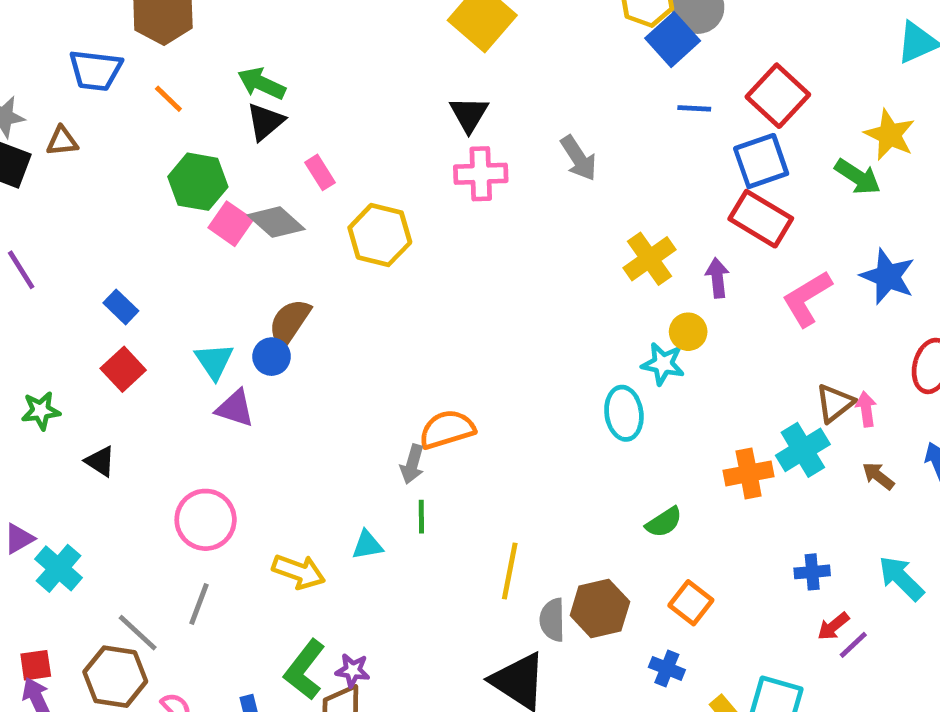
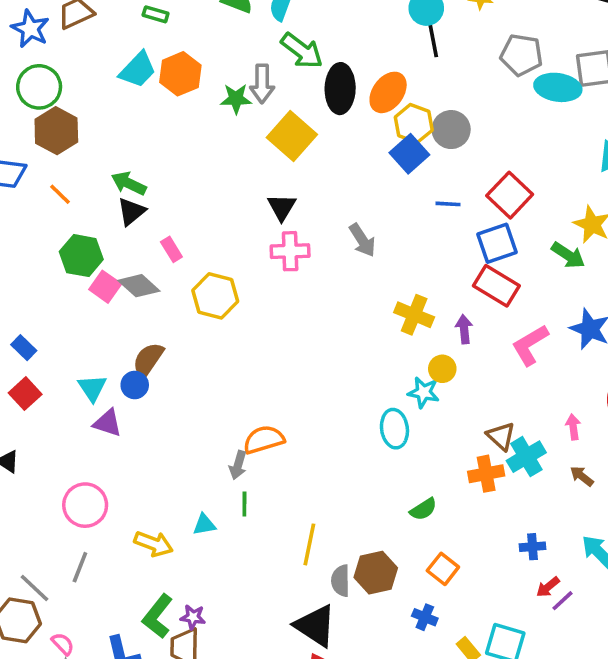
blue square: (673, 40) -> (409, 154), moved
yellow cross: (649, 259) -> (414, 315), turned -33
brown triangle: (835, 403) -> (501, 436), moved, turned -40

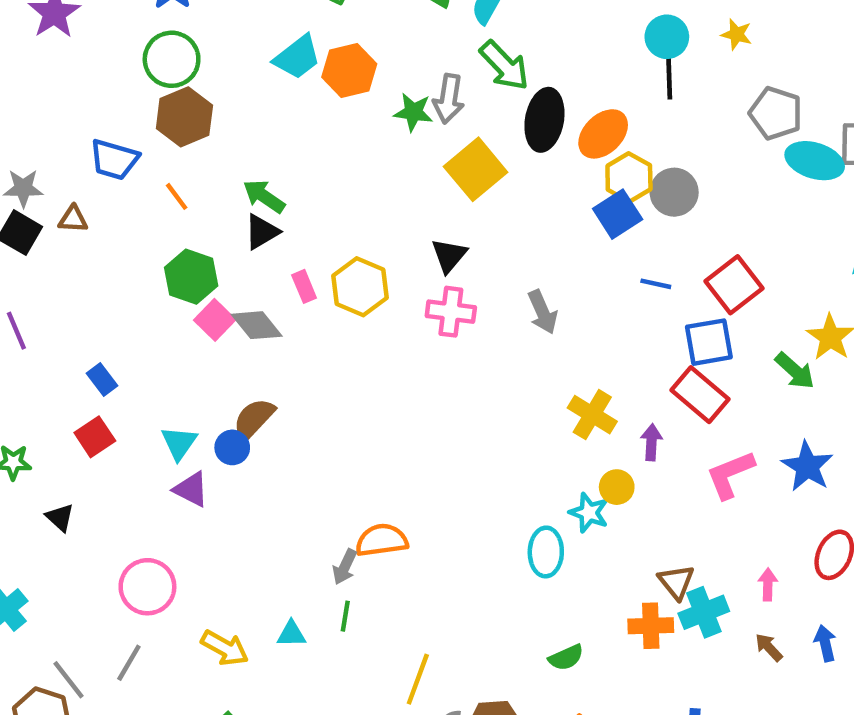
yellow hexagon: (215, 296) -> (360, 287), moved

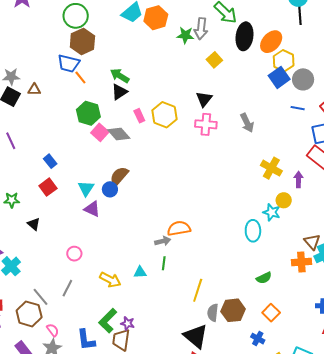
blue trapezoid: (114, 159) -> (69, 63), moved
yellow square: (476, 169) -> (214, 60), size x0.6
gray circle: (674, 192) -> (303, 79), moved
gray arrow: (345, 567) -> (163, 241), turned -126
pink circle: (147, 587) -> (74, 254), size x0.6

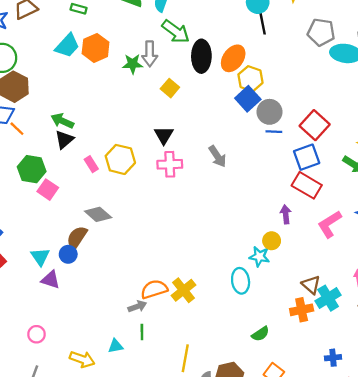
gray circle: (303, 79) -> (269, 112), moved
gray diamond: (119, 134) -> (98, 214), moved
yellow cross: (271, 168) -> (183, 290), moved, turned 30

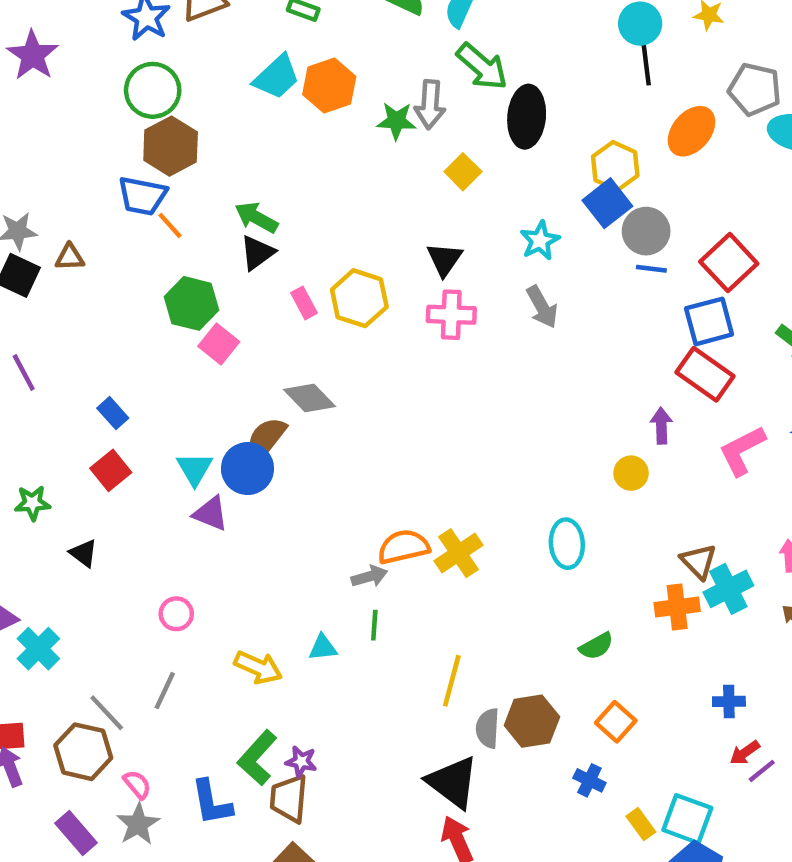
orange ellipse: (233, 58) -> (691, 131), moved
blue circle: (68, 254) -> (247, 469), size x1.5
cyan star: (259, 257) -> (540, 241), moved, turned 30

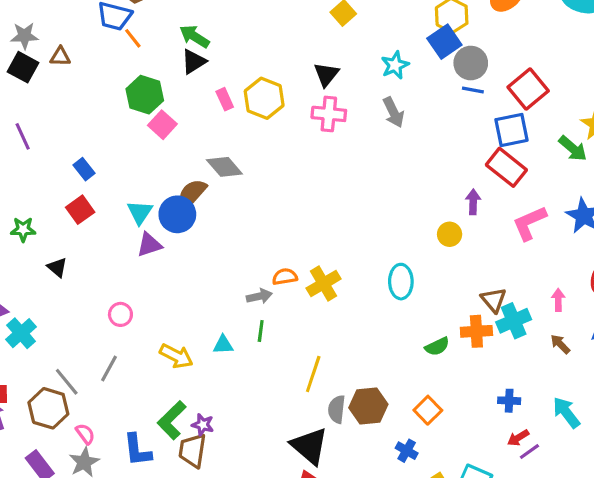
purple triangle: (211, 514) -> (149, 245), turned -44
orange semicircle: (404, 547) -> (285, 277), size x0.7
green semicircle: (596, 646) -> (437, 346), moved

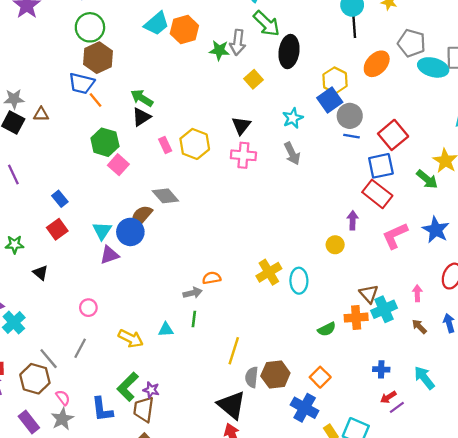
yellow cross: (323, 284) -> (269, 272), moved
blue cross: (407, 451) -> (305, 408), size x1.6

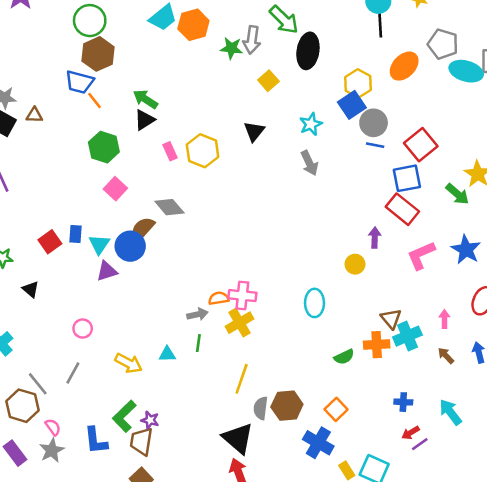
pink cross: (243, 155) -> (242, 296), moved
pink square: (118, 165) -> (115, 189), moved
blue rectangle: (60, 199) -> (75, 234), moved, turned 42
yellow cross: (269, 272) -> (240, 323), moved

